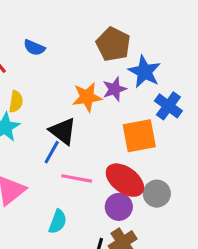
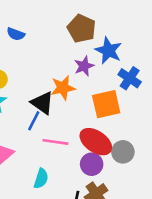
orange star: (87, 97) -> (63, 88), moved

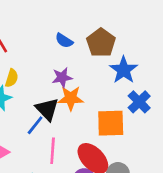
blue semicircle: (16, 34) -> (64, 41), moved
purple star: (84, 66) -> (62, 77), moved
pink line: (55, 142) -> (53, 151), turned 75

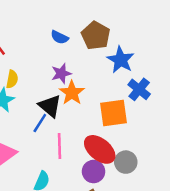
orange star: (71, 98) -> (72, 93), turned -30

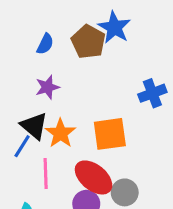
blue semicircle: (59, 37) -> (45, 44), turned -90
blue star: (121, 60) -> (114, 27), moved
blue cross: (139, 89) -> (152, 93), moved, turned 30
orange star: (72, 93) -> (60, 133), moved

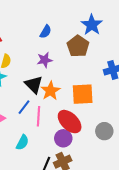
brown pentagon: (88, 42) -> (78, 46), moved
blue line: (22, 146) -> (24, 107), moved
gray circle: (125, 192) -> (104, 131), moved

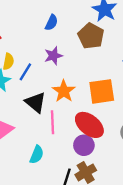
black triangle: (34, 85) -> (35, 102), moved
blue line: (24, 107) -> (25, 72), moved

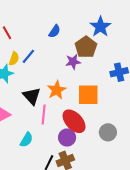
purple star: (53, 56) -> (73, 62), moved
blue line: (25, 72) -> (28, 56), moved

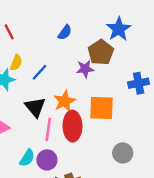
blue line: (28, 56) -> (40, 72), moved
red ellipse: (74, 121) -> (72, 126), moved, turned 40
purple circle: (67, 138) -> (47, 160), moved

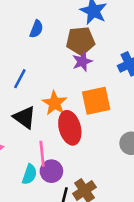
brown pentagon: (101, 52) -> (80, 41), turned -30
purple star: (85, 69) -> (82, 62), moved
pink line: (48, 129) -> (42, 154), moved

